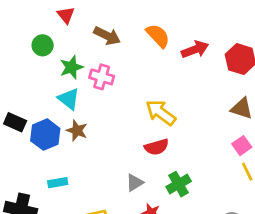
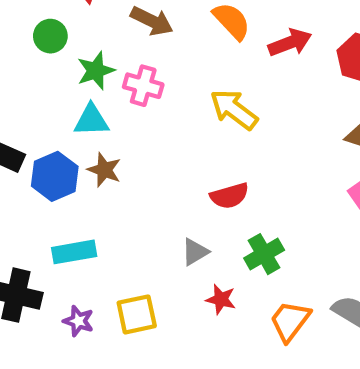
cyan triangle: (69, 99) -> (91, 120), turned -40
yellow arrow: (161, 113) -> (234, 109), moved
cyan rectangle: (58, 183) -> (74, 252), size x1.4

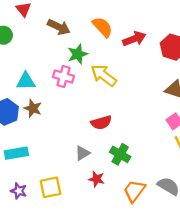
green star: (96, 71) -> (78, 54), moved
pink cross: (143, 86) -> (64, 77), moved
green cross: (264, 254) -> (120, 154), turned -30

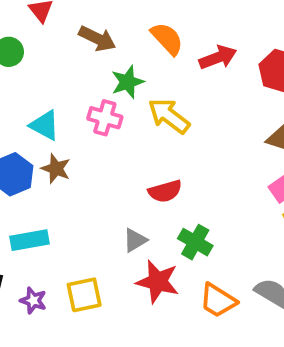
cyan triangle: (26, 81) -> (45, 125), turned 30
red star: (97, 179) -> (158, 282), size x1.6
orange trapezoid: (134, 191) -> (218, 300), turned -95

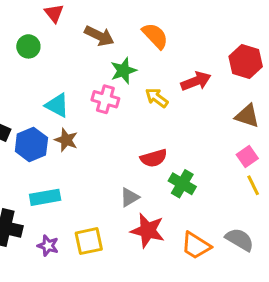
red arrow: (218, 57) -> (196, 81), moved
yellow arrow: (169, 116) -> (157, 98), size x0.7
green cross: (195, 242) -> (182, 184), moved

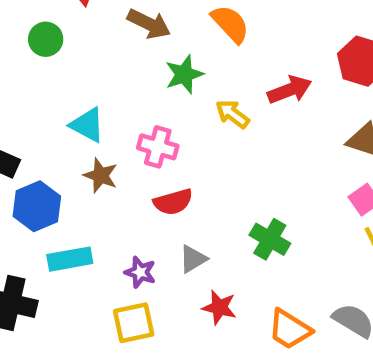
pink cross: (105, 99) -> (158, 147), moved
blue hexagon: (31, 145) -> (37, 206), moved
red semicircle: (154, 158) -> (173, 202), moved
red star: (148, 231) -> (219, 307), size x0.7
purple star: (48, 246) -> (140, 272), moved

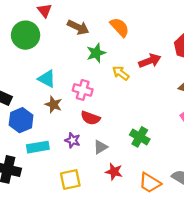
green circle: (46, 39) -> (26, 35), size x1.6
red semicircle: (173, 202) -> (90, 118), turned 36
purple star: (140, 272) -> (73, 140), moved

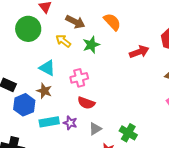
yellow arrow: (121, 73) -> (63, 41), moved
pink cross: (83, 90) -> (79, 78), turned -30
brown star: (54, 104) -> (44, 91), moved
green cross: (140, 137) -> (128, 133), moved
cyan rectangle: (38, 147) -> (49, 122), moved

